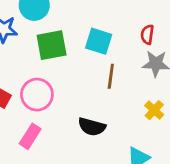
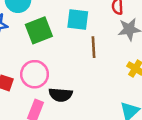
black semicircle: (92, 127) -> (61, 95), moved

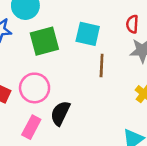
black semicircle: (61, 95) -> (60, 113), turned 105

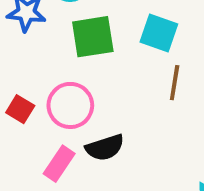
black semicircle: (60, 113) -> (105, 148), turned -140

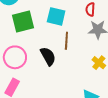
black semicircle: (105, 148) -> (48, 56), moved, turned -96

